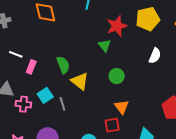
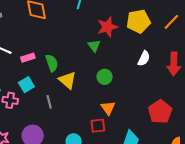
pink rectangle: (31, 67) -> (28, 58), moved, turned 48
cyan square: (45, 95) -> (26, 85), moved

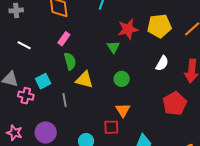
pink rectangle: (28, 58) -> (64, 39), moved, turned -40
yellow triangle: (67, 80) -> (84, 80), turned -30
red pentagon: (160, 112) -> (175, 104), moved

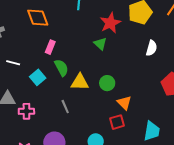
green circle: (122, 79) -> (107, 83), moved
cyan square: (43, 81) -> (38, 77), moved

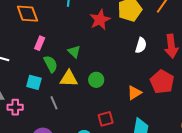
green triangle: (100, 44) -> (74, 52), moved
cyan square: (38, 77) -> (34, 82), moved, turned -35
orange triangle: (124, 103) -> (134, 93), moved, turned 42

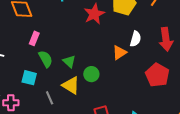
green triangle: (74, 52) -> (69, 61), moved
yellow triangle: (69, 79) -> (71, 85), moved, turned 30
orange triangle: (134, 93) -> (119, 53), moved

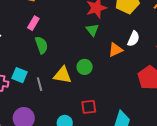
green triangle: (69, 61) -> (92, 30), moved
cyan square: (29, 78) -> (20, 75), moved
yellow triangle: (71, 85) -> (63, 75), turned -30

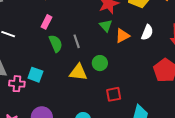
orange triangle: (115, 50) -> (122, 36), moved
gray line: (40, 84) -> (77, 41), moved
red square: (89, 107) -> (114, 94), moved

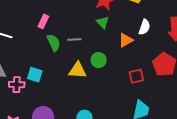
orange triangle: (122, 36) -> (126, 40), moved
gray line: (77, 41) -> (74, 39), turned -72
red square: (114, 94) -> (136, 76), moved

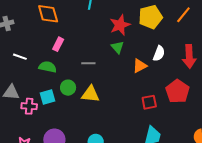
green semicircle: (54, 43) -> (48, 67), moved, turned -54
green circle: (99, 60) -> (68, 88), moved
cyan square: (35, 75) -> (48, 97), turned -35

